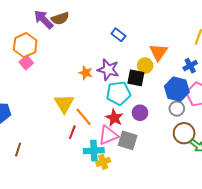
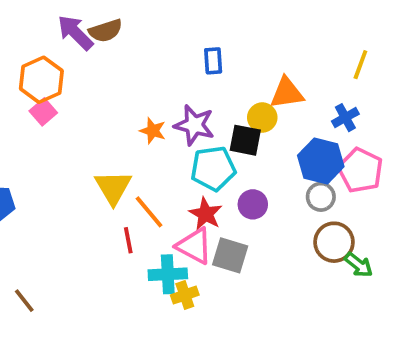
blue rectangle: (118, 35) -> (213, 61), turned 48
orange triangle: (158, 52) -> (287, 93), turned 48
red line: (72, 132) -> (128, 240), turned -32
pink triangle: (108, 135) -> (194, 246), turned 50
brown line: (18, 150) -> (24, 301), moved, turned -56

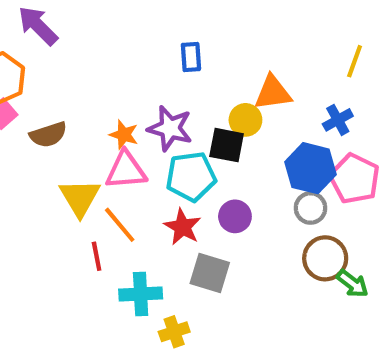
brown semicircle: (106, 31) -> (48, 135), moved
pink triangle: (194, 246) -> (126, 170), moved, turned -33
yellow cross: (185, 295) -> (174, 332), moved

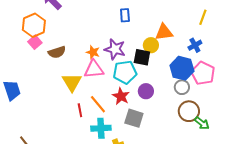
orange line: (120, 225) -> (98, 104), moved

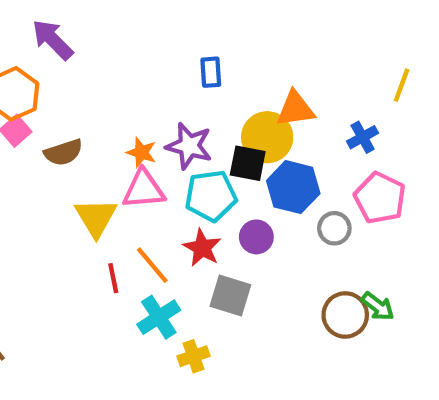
yellow line: (203, 17) -> (402, 85), moved
yellow circle: (151, 45) -> (267, 137), size x1.5
blue hexagon: (182, 68) -> (293, 187), moved
brown circle: (189, 111) -> (345, 315), moved
cyan cross: (101, 128) -> (159, 317), turned -30

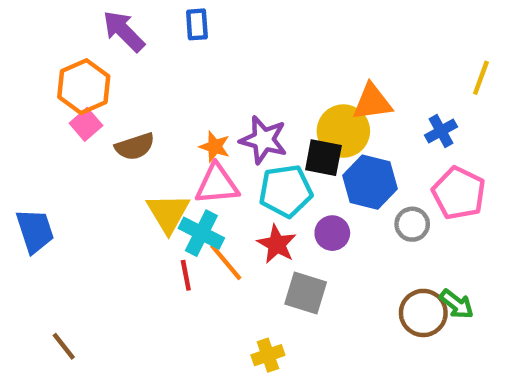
blue rectangle: (211, 72) -> (197, 24), moved
cyan cross: (159, 317) -> (201, 233), moved, turned -30

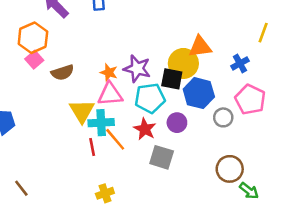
cyan cross: (201, 233) -> (101, 123), turned -30
green arrow: (457, 304) -> (249, 191), moved
yellow cross: (268, 355) -> (105, 193), moved

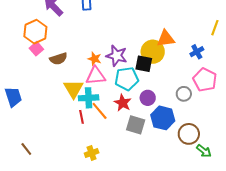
blue hexagon: (199, 93) -> (163, 118), moved

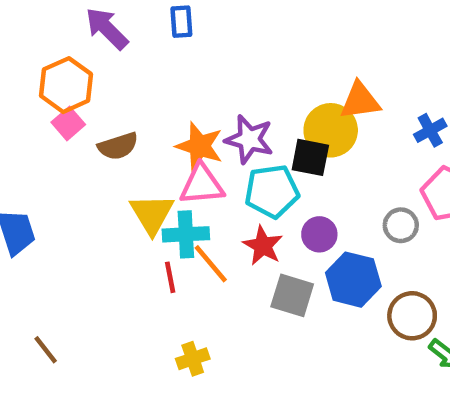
orange star: (95, 59) -> (199, 146), size x1.5

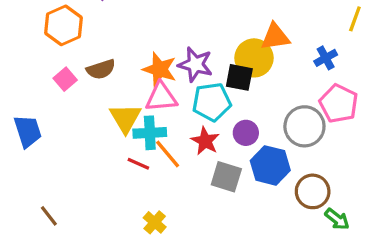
pink square: (68, 123) -> (65, 79), moved
gray circle: (401, 225) -> (304, 126), size x1.6
red line: (170, 277) -> (138, 164), turned -55
yellow cross: (193, 359) -> (155, 222), turned -30

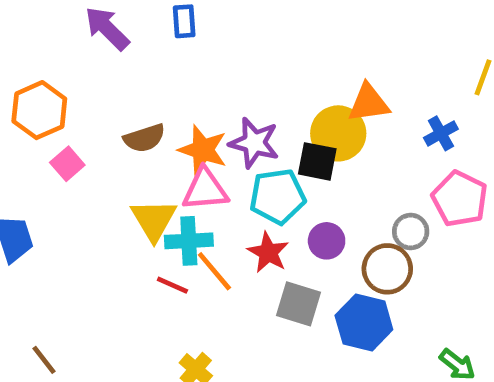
orange hexagon: (63, 25) -> (39, 110), moved
brown semicircle: (101, 69) -> (144, 138), moved
gray circle: (304, 126) -> (411, 231), size x0.6
blue hexagon: (270, 165) -> (364, 323), moved
brown circle: (313, 191) -> (387, 269), moved

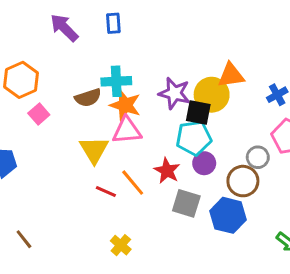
purple star: (254, 143) -> (174, 93), moved
cyan pentagon: (278, 196) -> (194, 138), moved
cyan cross: (189, 241) -> (116, 81), moved

